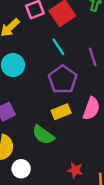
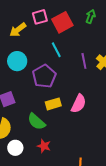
purple pentagon: (63, 79) -> (44, 76), moved
red star: (75, 170) -> (44, 146), moved

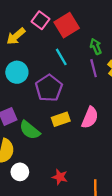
green arrow: (91, 16) -> (96, 46), moved, turned -40
pink square: (40, 17) -> (41, 20), turned -35
green semicircle: (36, 122) -> (30, 130), moved
red star: (44, 146) -> (60, 177), moved

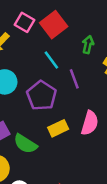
green arrow: (96, 46) -> (88, 45), turned 42
purple line: (94, 68) -> (74, 79), moved

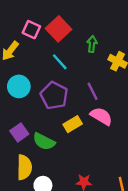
purple line: (74, 79) -> (93, 91), moved
pink semicircle: (90, 123) -> (101, 116), turned -70

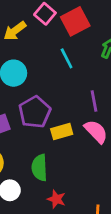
purple pentagon: (54, 96) -> (35, 112), moved
green semicircle: (44, 142) -> (39, 168), moved, turned 45

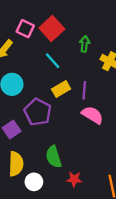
purple line: (94, 101) -> (84, 90), turned 30
yellow rectangle: (62, 131) -> (61, 89), moved

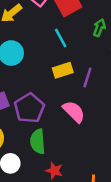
purple pentagon: (38, 112) -> (29, 108), moved
pink semicircle: (92, 115) -> (74, 112), moved

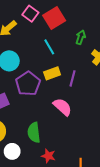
purple pentagon: (29, 108) -> (28, 84), moved

